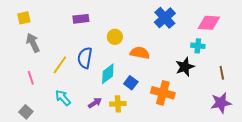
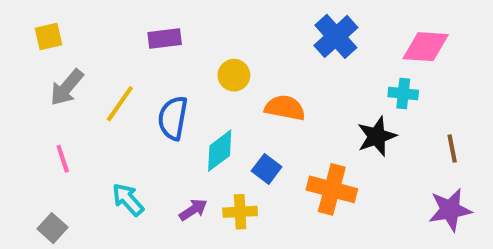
gray arrow: (33, 43) -> (67, 87), turned -114
yellow line: (60, 65) -> (120, 104), moved

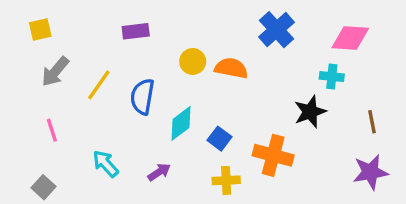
orange semicircle: (285, 108) -> (231, 68), moved
yellow cross: (240, 212) -> (226, 180), moved

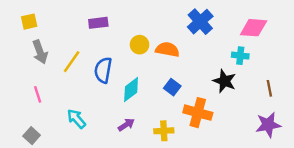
gray arrow: (55, 72) -> (40, 52), turned -60
black star: (310, 112) -> (224, 81), turned -30
blue square: (220, 139) -> (172, 87), moved
purple arrow: (159, 172) -> (126, 125), moved

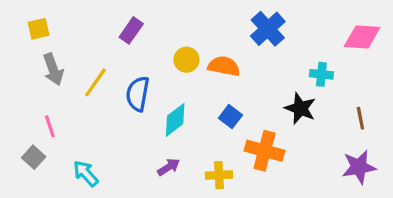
purple rectangle: (98, 23) -> (131, 30), turned -48
pink diamond: (254, 28) -> (362, 37), moved
cyan arrow: (76, 119) -> (86, 173), moved
gray square: (32, 136) -> (34, 157), moved

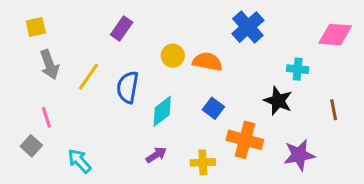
purple star: (359, 167) -> (299, 155), moved

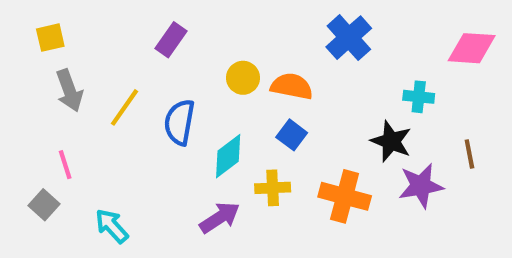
blue square: (213, 108) -> (292, 135), moved
purple arrow: (156, 155) -> (220, 218), size x1.4
purple star: (299, 155) -> (421, 186), moved
yellow cross: (203, 162) -> (273, 188), moved

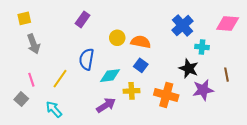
blue cross: (349, 38) -> (183, 26), moved
yellow line: (124, 107) -> (60, 79), moved
cyan diamond: (228, 156) -> (110, 76), turned 30

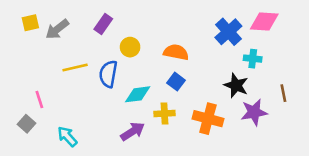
pink diamond: (228, 23) -> (264, 22), moved
yellow circle: (117, 38) -> (130, 47), moved
gray arrow: (33, 44) -> (57, 29), moved, turned 72
yellow line: (60, 79) -> (75, 68), moved, turned 42

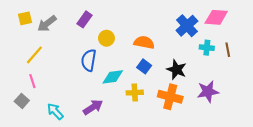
yellow line: (75, 68) -> (34, 55), moved, turned -36
black star: (236, 85) -> (177, 70), moved
brown line: (283, 93) -> (228, 50), moved
purple arrow: (133, 131) -> (93, 107), moved

